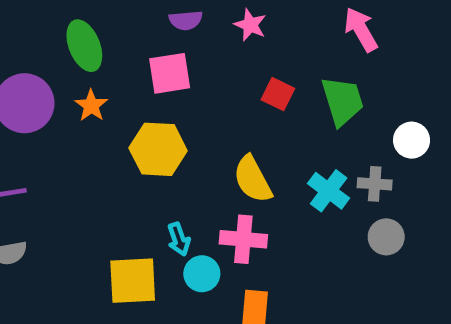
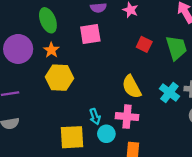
yellow hexagon: (158, 149) -> (59, 78), moved

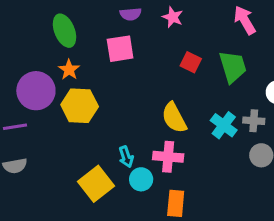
purple circle: (18, 49) -> (36, 91), moved
yellow square: (72, 137) -> (96, 184), turned -35

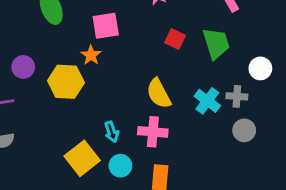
orange star: (69, 70) -> (91, 55), moved
purple circle: (36, 91) -> (23, 67), size x0.6
cyan circle: (141, 179) -> (120, 166), moved

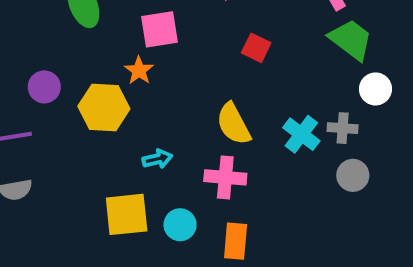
green trapezoid: (216, 43) -> (351, 40), moved, turned -36
cyan arrow: (112, 132) -> (157, 159), moved, turned -84
yellow square: (82, 158) -> (127, 214), turned 32

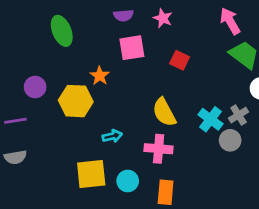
pink square: (159, 29) -> (132, 48), moved
gray cross: (343, 128) -> (239, 115), turned -36
gray circle: (353, 175) -> (230, 140), moved

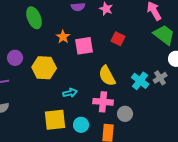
pink square: (132, 48) -> (84, 46), moved
orange star: (100, 76) -> (63, 37), moved
gray circle: (230, 140) -> (125, 114), moved

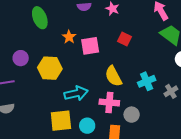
gray cross: (160, 78) -> (171, 91), moved
cyan cross: (140, 81) -> (147, 81), turned 30
cyan arrow: (70, 93) -> (76, 93), size x1.6

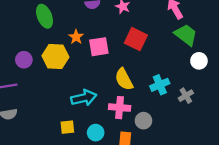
red square: (124, 39) -> (136, 39), size x1.5
yellow hexagon: (50, 68) -> (55, 56), moved
yellow square: (61, 121) -> (67, 127), size x0.6

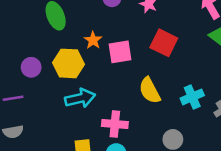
cyan arrow: (84, 98) -> (80, 98), moved
pink cross: (120, 108) -> (115, 124), moved

